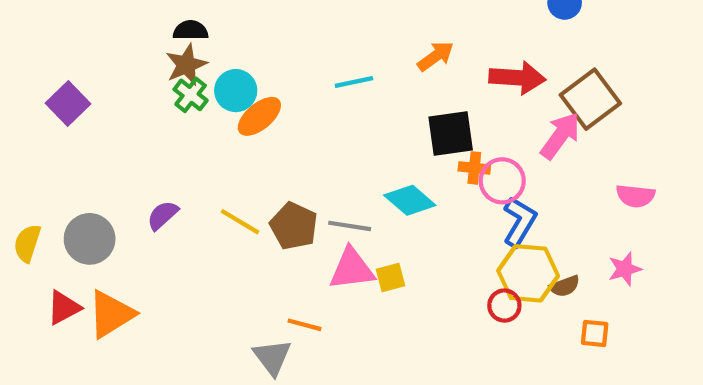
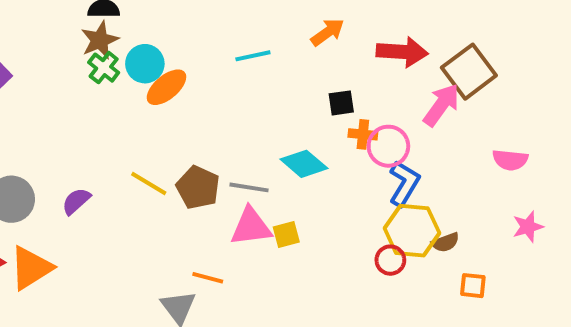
black square: (451, 134) -> (341, 103), size x0.6
purple semicircle: (163, 215) -> (76, 201), moved
pink star: (625, 269) -> (528, 227), moved

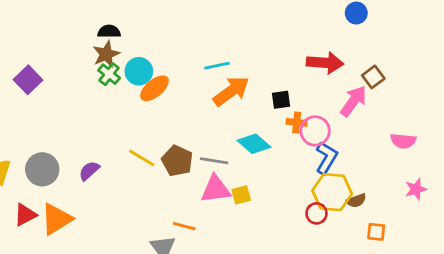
orange arrow: (328, 32) -> (231, 91), moved, size x1.5
brown square: (469, 72) -> (373, 77), size x0.6

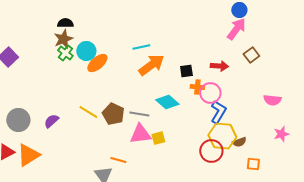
red arrow: (325, 63) -> (219, 66), moved, size x0.7
pink arrow: (353, 101) -> (236, 29), moved
red circle: (316, 213) -> (211, 151), size x1.5

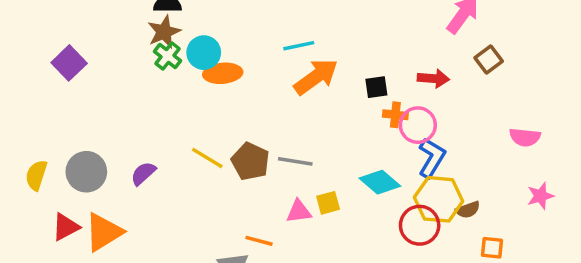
orange ellipse: (97, 63) -> (223, 73), turned 35
cyan diamond: (167, 102) -> (380, 182), moved
pink triangle: (140, 134) -> (299, 211), moved, size x0.7

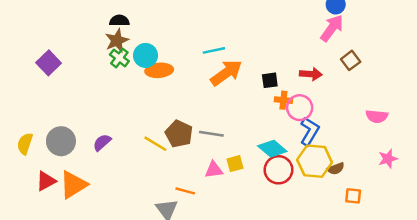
yellow line: (207, 158) -> (155, 144), moved
red circle: (420, 225) -> (278, 170), moved

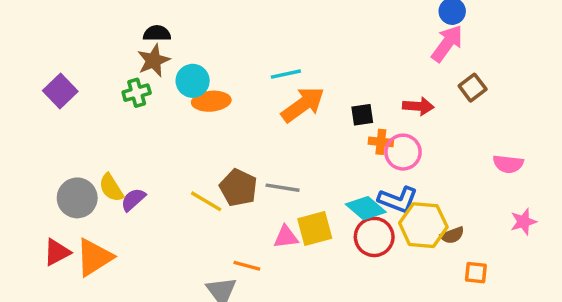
green cross: (119, 58) -> (137, 93), moved, turned 36
blue L-shape: (310, 131) -> (398, 200), moved, turned 80
yellow semicircle: (25, 144) -> (111, 188), moved, turned -50
yellow square: (235, 164) -> (315, 228), size x1.5

